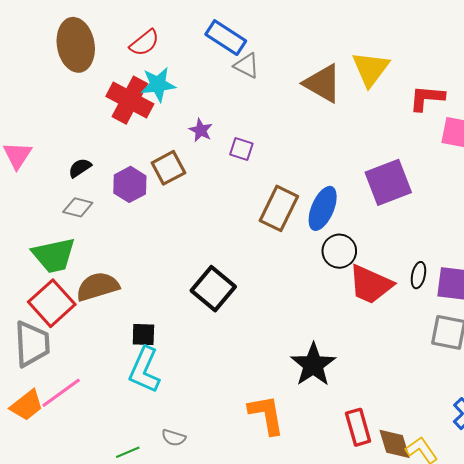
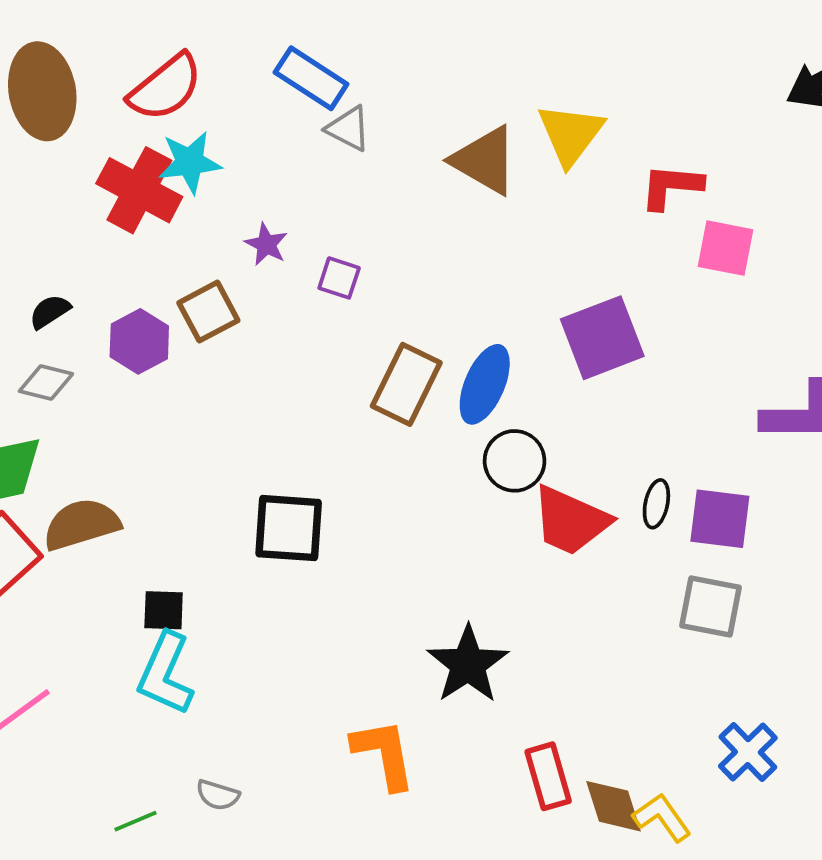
red semicircle: (144, 43) -> (165, 88), size x1.4
black square: (213, 289) -> (289, 528), turned -36

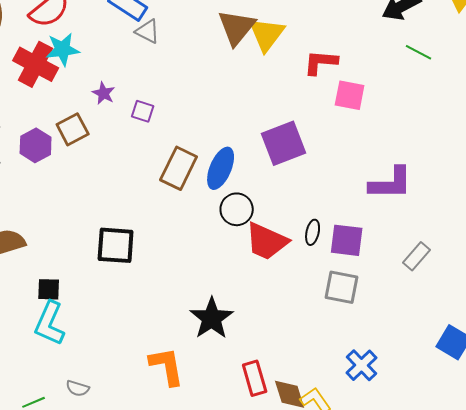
brown triangle: (485, 160) -> (237, 27), moved, turned 39

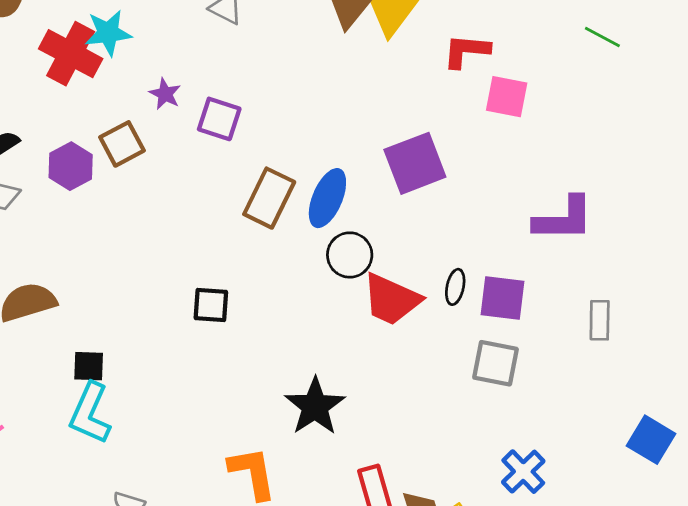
purple square: (143, 111) -> (219, 119), size x1.4
black square: (116, 245) -> (211, 305), moved, size x0.7
gray rectangle: (417, 256) -> (600, 320), turned -40

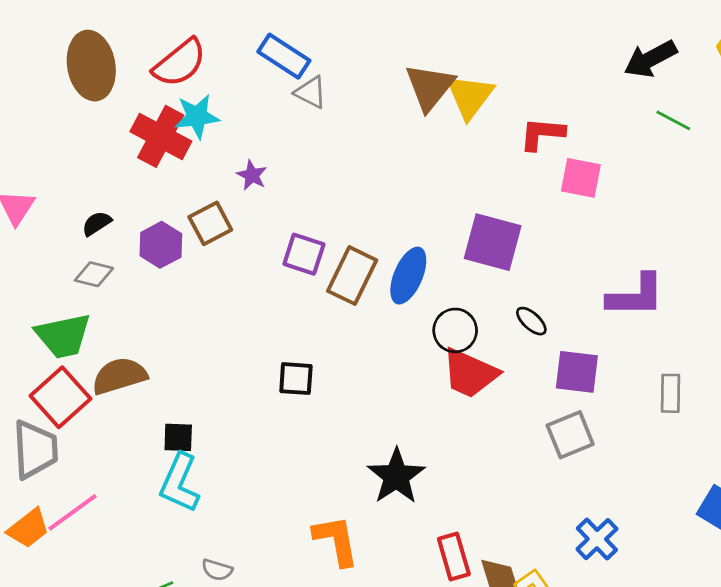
purple square: (219, 119) -> (304, 254), moved
purple square: (415, 163) -> (493, 242), turned 36
black circle: (350, 255) -> (455, 330), moved
black ellipse: (455, 287) -> (531, 321), moved, turned -60
gray square: (495, 363) -> (570, 435), turned -33

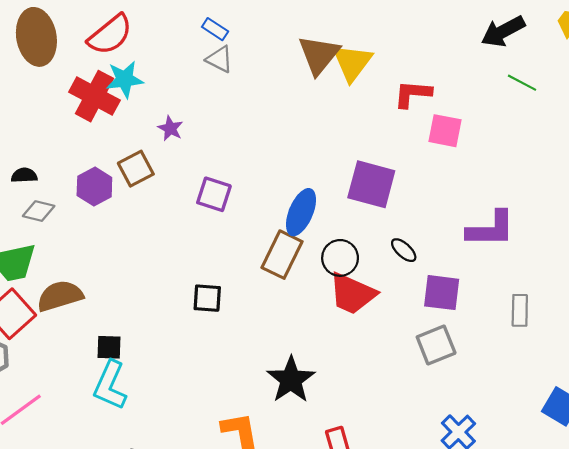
blue rectangle: (284, 56) -> (215, 29), moved, size x0.6
black semicircle: (97, 223) -> (24, 175), moved, turned 30
brown rectangle: (352, 276) -> (282, 255), moved

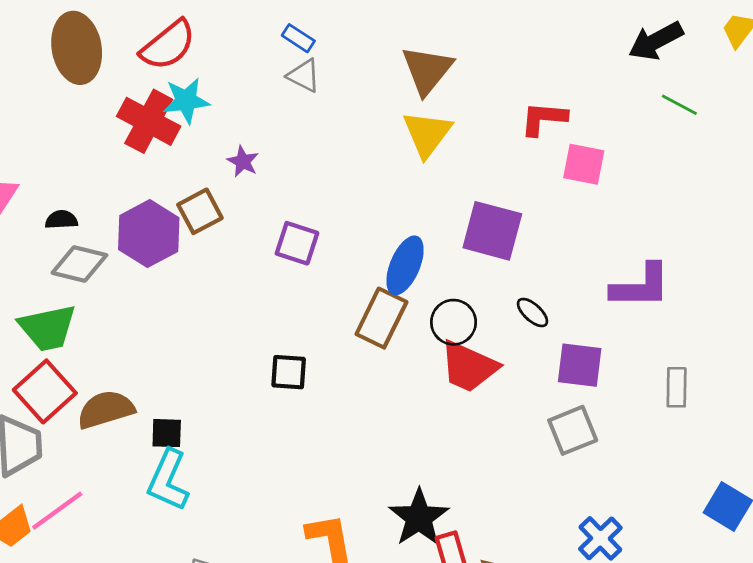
yellow triangle: (352, 63) -> (427, 134), moved
purple hexagon: (94, 186) -> (149, 234), size x1.4
gray diamond: (39, 211) -> (79, 264), size x1.4
brown semicircle: (60, 296) -> (106, 410), moved
black star: (291, 380) -> (419, 518), moved

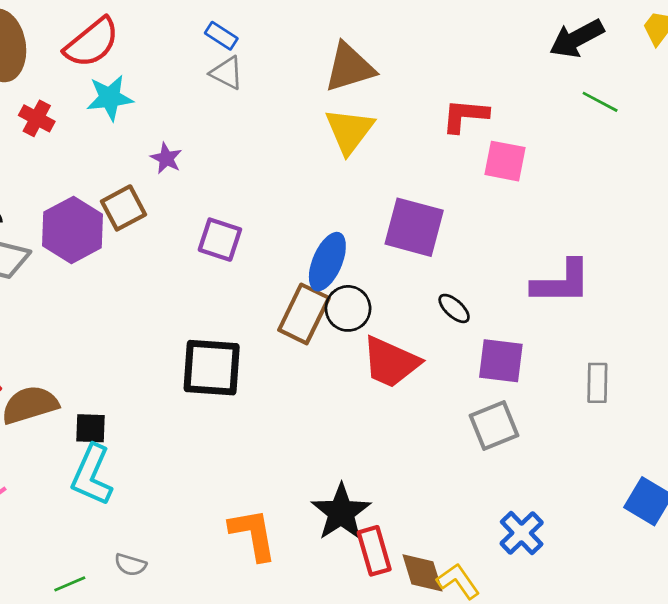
brown triangle: (427, 70) -> (349, 67), turned 34
red cross: (149, 121) -> (37, 118), moved, size x0.6
black circle: (454, 322) -> (348, 308), moved
black square: (289, 372) -> (212, 368), size x1.6

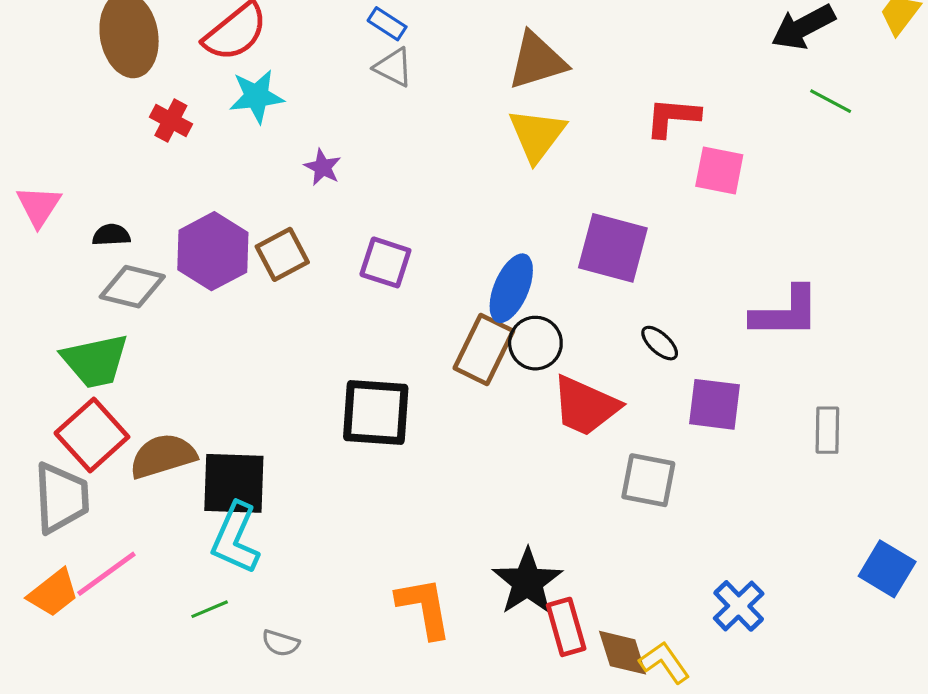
brown square: (124, 208) -> (282, 254), moved
gray square: (494, 426) -> (648, 480), moved, turned 33
black square: (90, 428) -> (234, 483), size x1.8
green line: (70, 584) -> (210, 609), moved

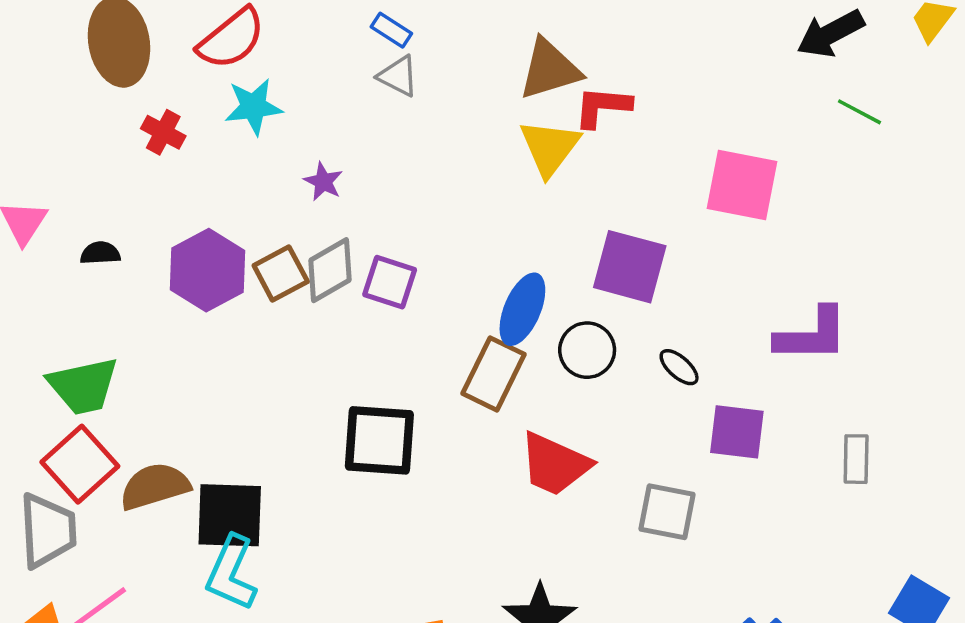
red L-shape: (673, 117) -> (602, 107), moved
pink square: (719, 170) -> (742, 185), size x1.4
gray diamond: (132, 287) -> (330, 270), moved, turned -44
black circle: (535, 343) -> (587, 350), moved
red trapezoid: (585, 406) -> (555, 464), moved

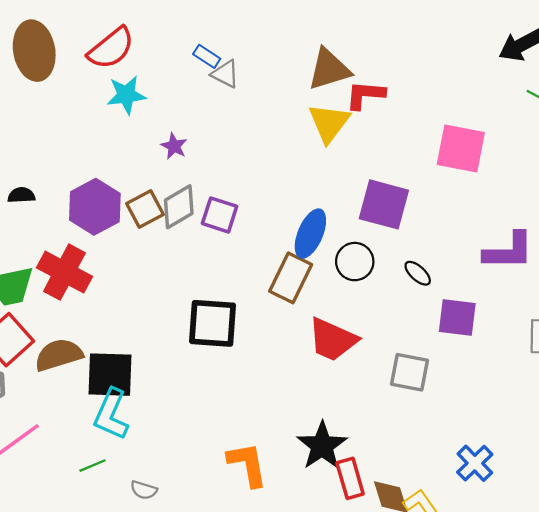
blue rectangle: (391, 30) -> (207, 56), moved
red cross: (163, 132) -> (64, 272), moved, size x1.8

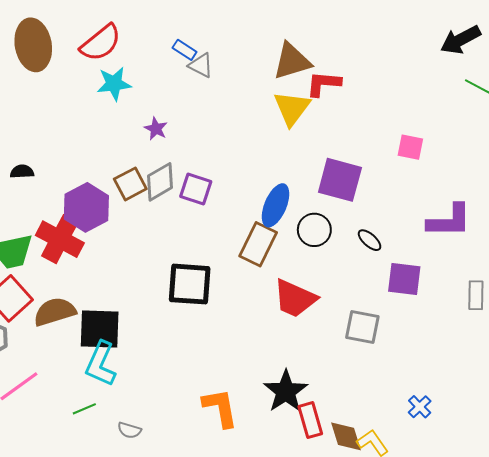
pink square: (461, 148) -> (410, 147), moved, size x0.6
purple hexagon: (95, 207) -> (86, 207), moved
blue cross: (475, 463) -> (420, 407), size x0.7

